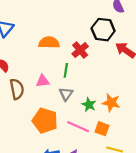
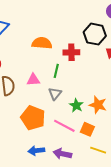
red cross: (80, 50) -> (71, 52), turned 35

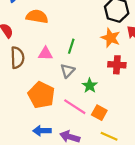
orange semicircle: (42, 43) -> (37, 17), moved
red cross: (71, 52) -> (117, 65), moved
orange star: (98, 105) -> (111, 38), moved

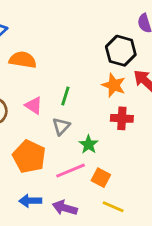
pink triangle: (45, 54) -> (34, 105), turned 32
pink line: (75, 107) -> (70, 171), turned -55

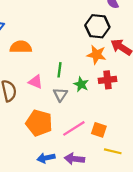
green star: (89, 144) -> (81, 84), moved

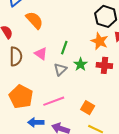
orange semicircle: (21, 47) -> (34, 20), turned 36
orange pentagon: (39, 123) -> (21, 97), moved
pink line: (74, 128) -> (54, 101), moved

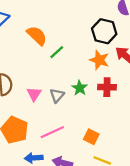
orange semicircle: (34, 20) -> (37, 36), moved
green line: (64, 48) -> (57, 52), moved, turned 32
pink triangle: (41, 54) -> (34, 94), moved, turned 32

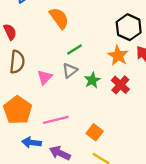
green line: (57, 52) -> (74, 50), moved
red cross: (107, 87) -> (120, 85), turned 30
gray triangle: (57, 95) -> (70, 70), moved

